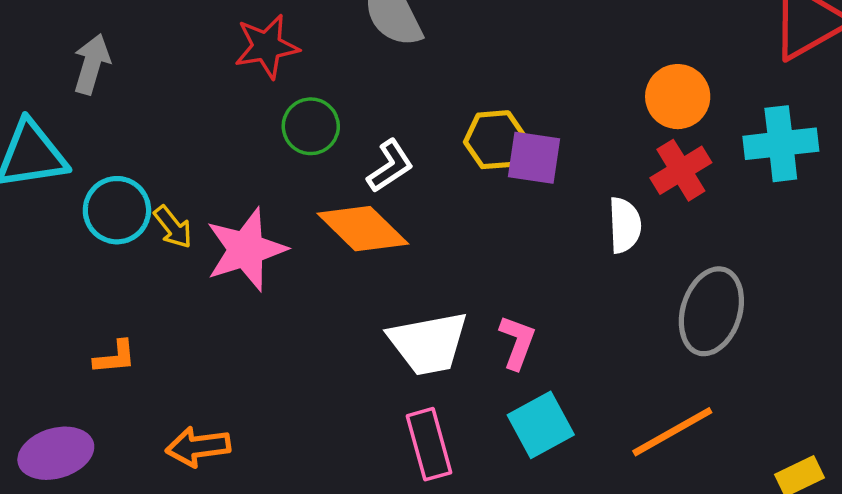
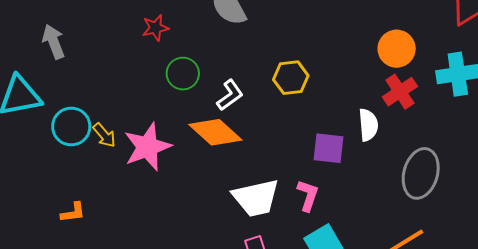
red star: (267, 46) -> (155, 28), size x0.7
gray arrow: (92, 64) -> (54, 42), turned -36
purple square: (534, 158) -> (328, 148), moved

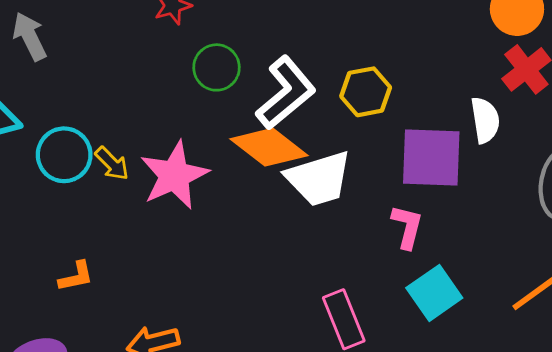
yellow hexagon: (291, 78) -> (366, 92), moved
white L-shape: (230, 95) -> (286, 93), size x1.6
purple square: (328, 148) -> (431, 158), size x1.4
white trapezoid: (256, 198) -> (319, 179), moved

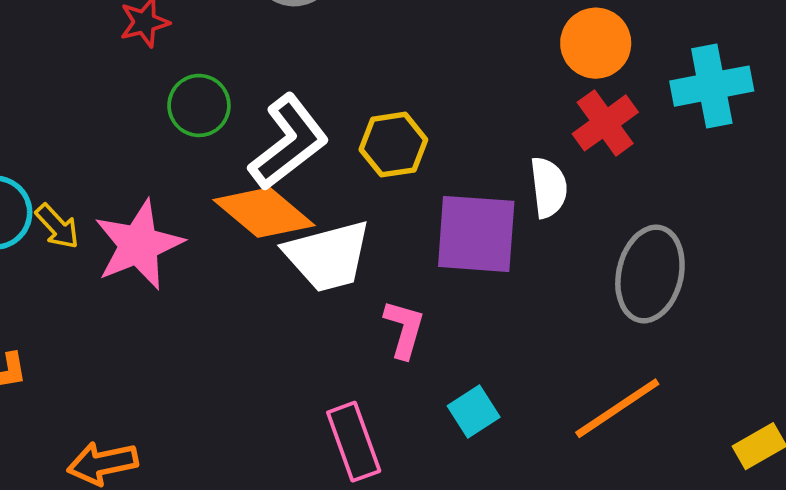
pink L-shape: (407, 227) -> (404, 329), moved
cyan square: (434, 293) -> (474, 412), size x0.7

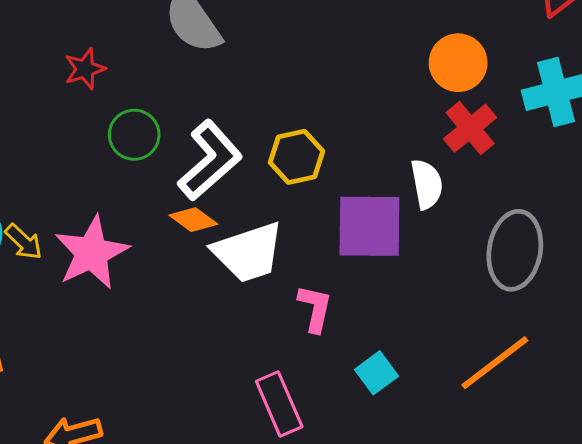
orange diamond: (264, 213) -> (193, 220), size x0.6

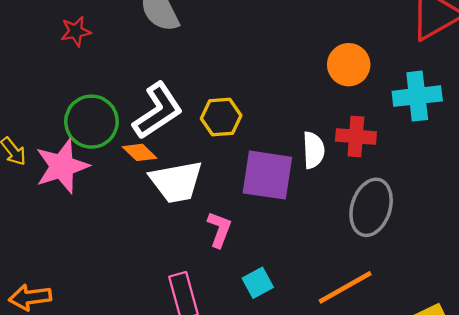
red cross: (470, 128) -> (356, 136), moved, turned 36
green circle: (134, 135) -> (91, 122), moved, size x1.4

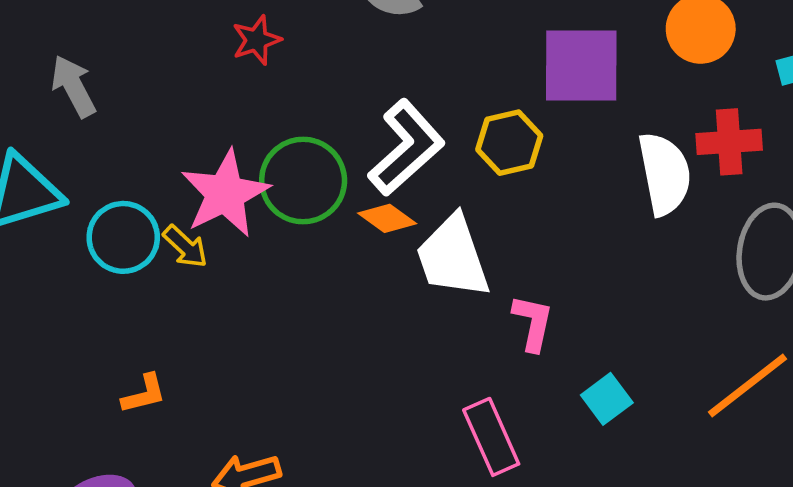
white semicircle: (313, 150) -> (665, 174), size x1.4
pink star: (62, 166) -> (225, 194), moved
purple square: (267, 175) -> (581, 66), moved
white trapezoid: (176, 182) -> (453, 257), turned 90

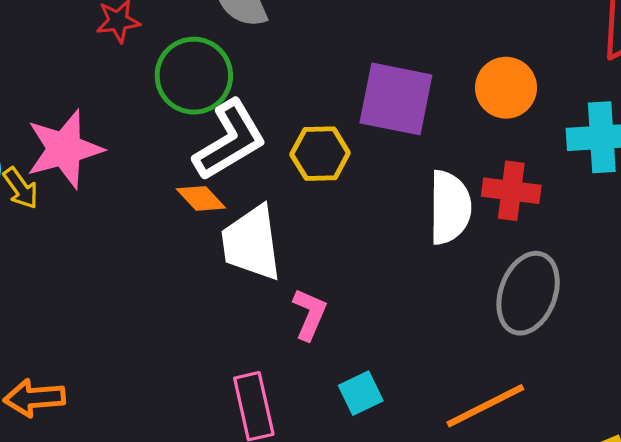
green circle: (303, 181) -> (194, 76), moved

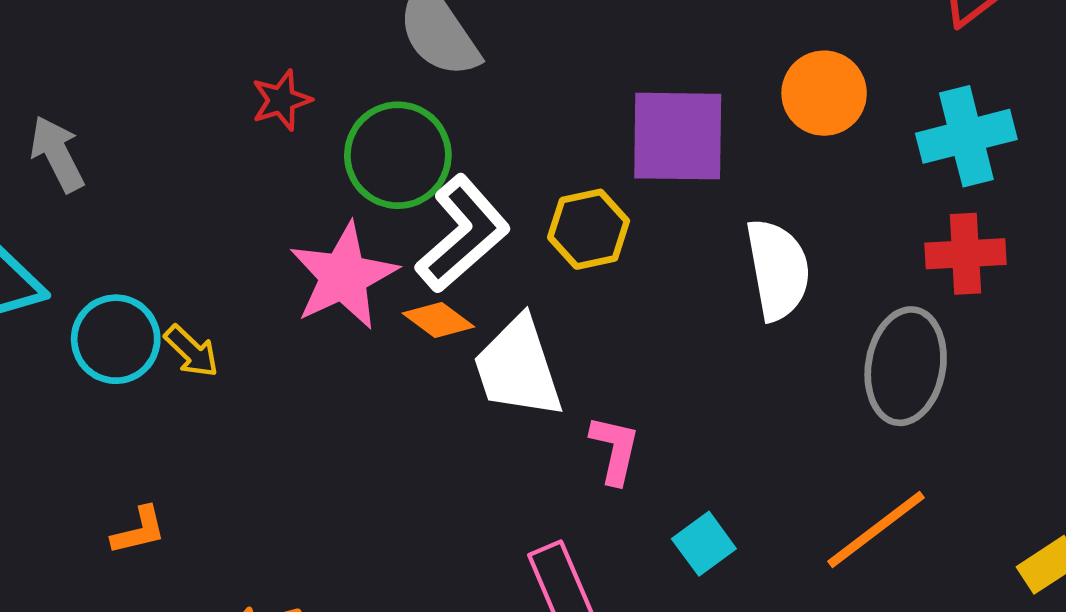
pink star: (64, 149) -> (343, 276), moved
red cross: (511, 191) -> (966, 254), moved

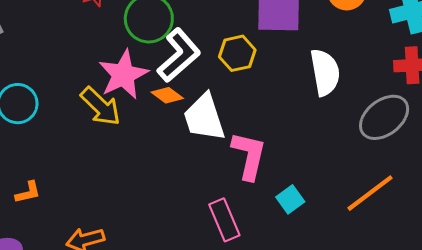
yellow arrow: (191, 351) -> (101, 106), moved, size x1.6
gray ellipse: (906, 366) -> (384, 117), turned 42
pink L-shape: (615, 450) -> (249, 156), size x1.5

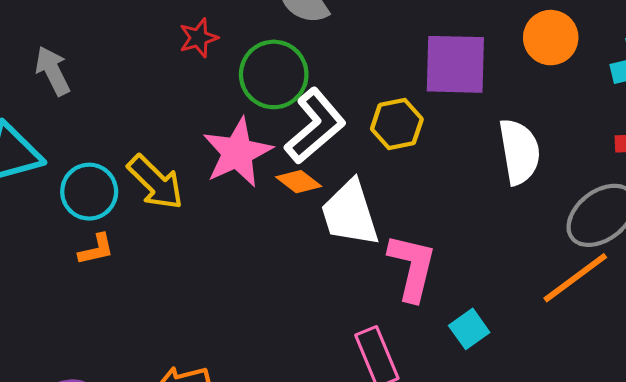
yellow arrow: (101, 106) -> (155, 182), moved
orange L-shape: (28, 192) -> (96, 249), moved
orange line: (370, 193) -> (575, 278), moved

